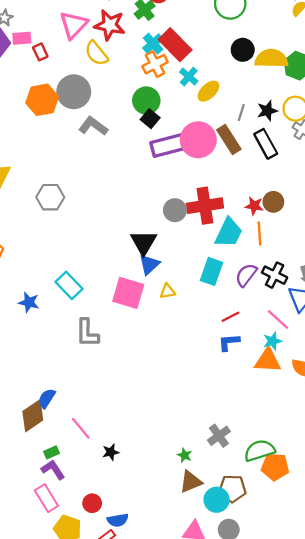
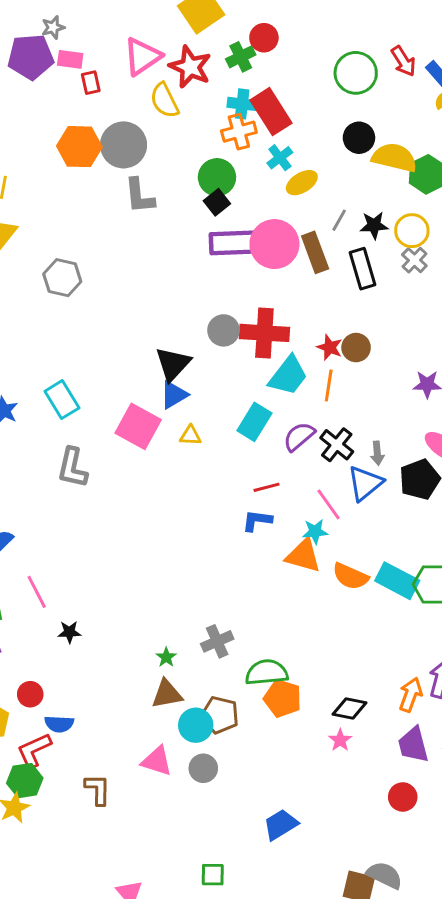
cyan cross: (153, 44) -> (242, 104), turned 36
gray L-shape: (93, 126) -> (139, 196), turned -144

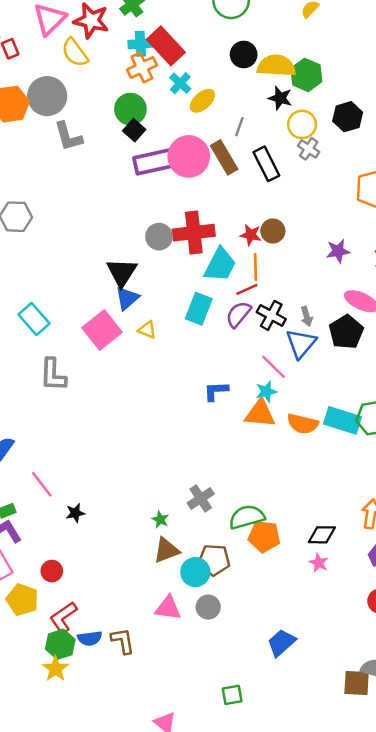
black star: (374, 225) -> (280, 98), moved, turned 30
pink square: (138, 426) -> (102, 330), turned 33
yellow triangle: (190, 436) -> (147, 330), turned 30
red line: (266, 487) -> (247, 289), moved
blue semicircle: (59, 724) -> (90, 638), moved

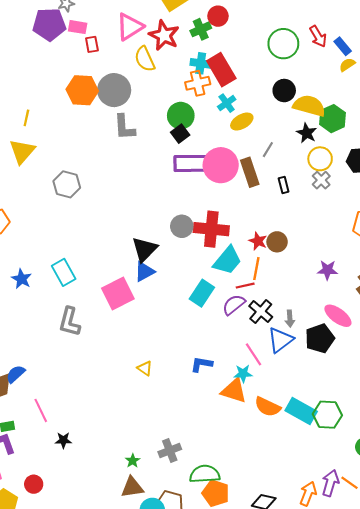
black rectangle: (266, 164) -> (284, 185), size x0.6
yellow triangle: (147, 330) -> (145, 368), moved

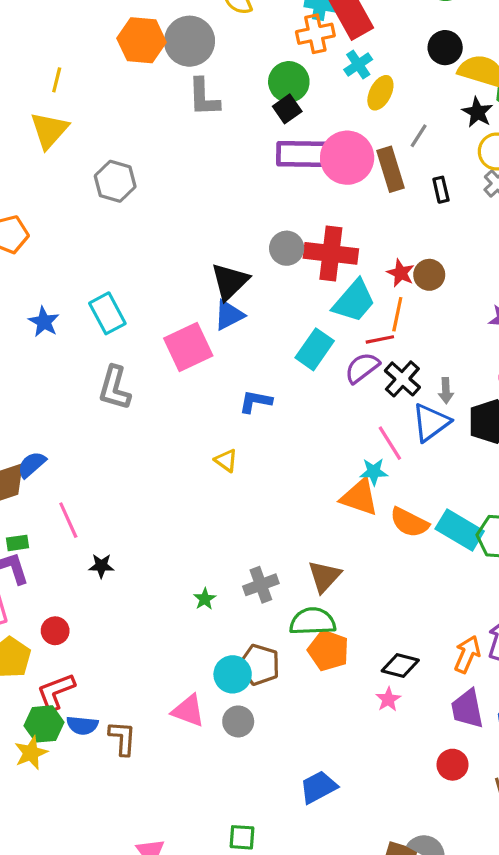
yellow ellipse: (242, 122) -> (380, 93), turned -35
blue L-shape: (201, 364) -> (255, 402), moved
brown triangle: (132, 487) -> (324, 576), moved, turned -40

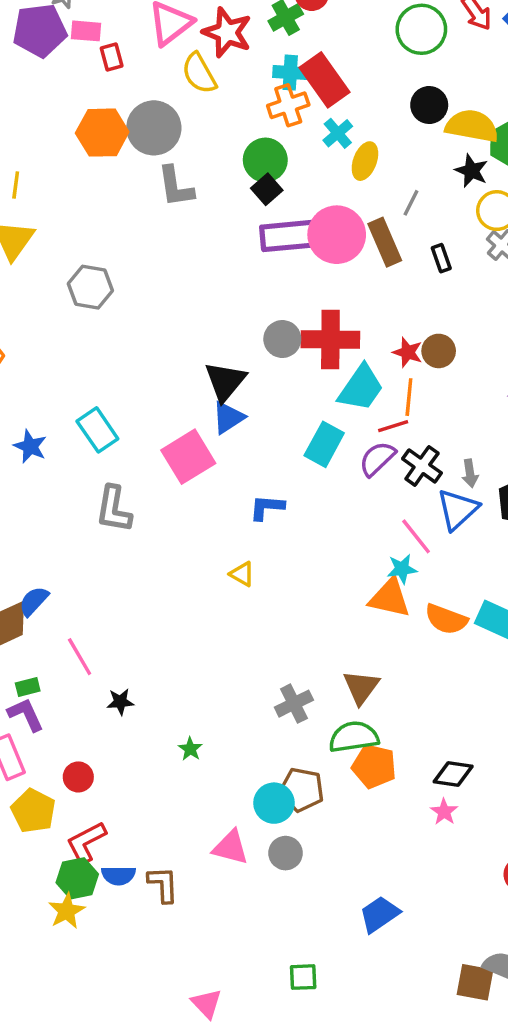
green star: (205, 599) -> (190, 749), moved

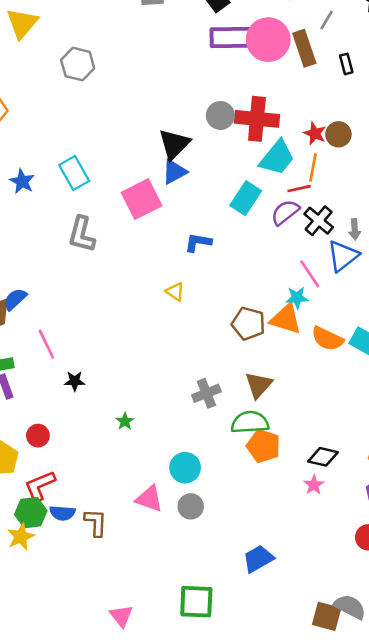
brown pentagon: (302, 790) -> (248, 323), moved
green square: (303, 977) -> (196, 602), size x1.6

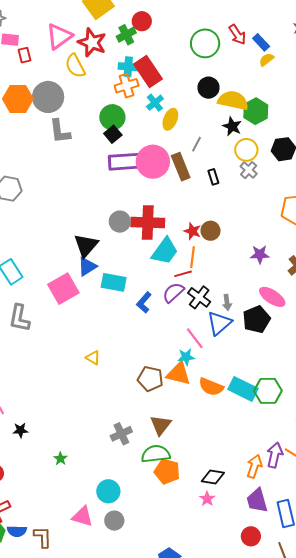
cyan rectangle: (246, 198) -> (114, 282), moved, turned 70
blue L-shape: (198, 242) -> (144, 302), moved, turned -55

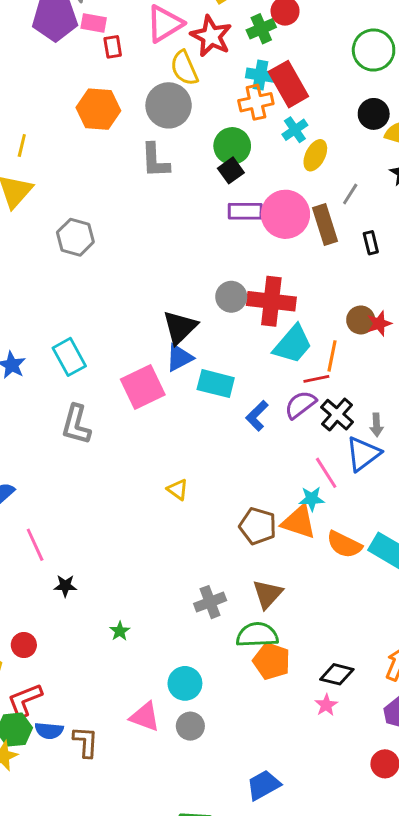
gray circle: (48, 97) -> (169, 105), moved
purple rectangle: (125, 162) -> (245, 211), size x0.7
red star: (192, 231) -> (379, 324), moved, turned 30

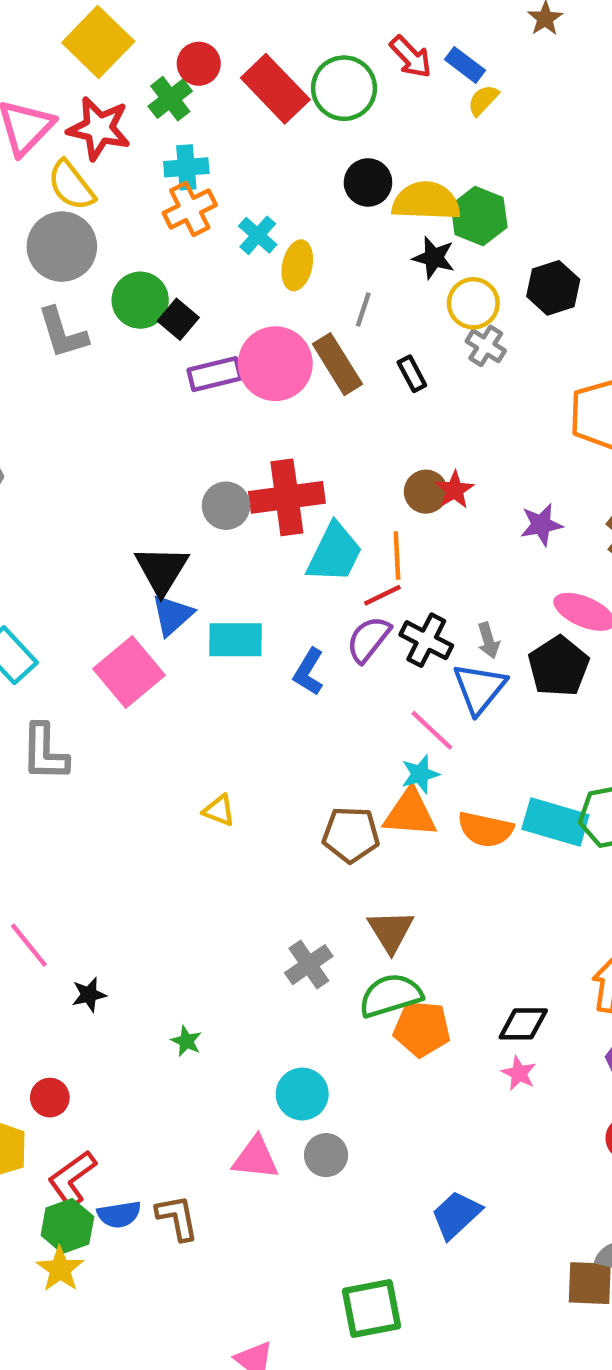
red rectangle: (288, 84) -> (275, 89), moved
green circle: (232, 146) -> (140, 300), moved

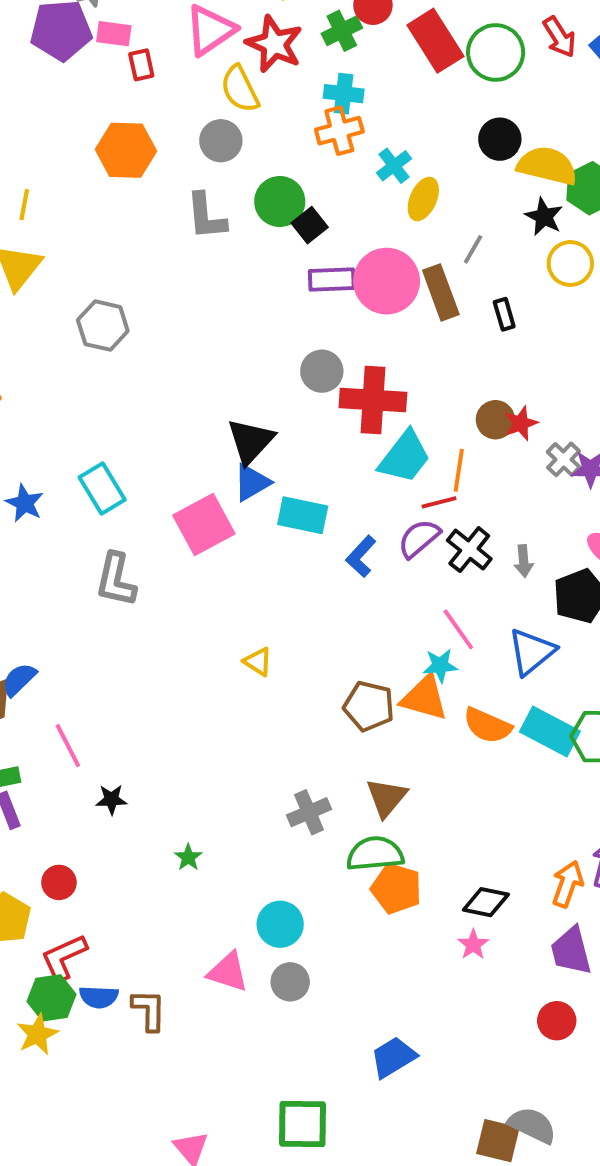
gray circle: (62, 247) -> (221, 141), size x0.7
gray cross: (486, 346) -> (564, 459), moved
gray circle: (226, 506) -> (322, 371), moved
blue triangle: (479, 688) -> (531, 652), moved

